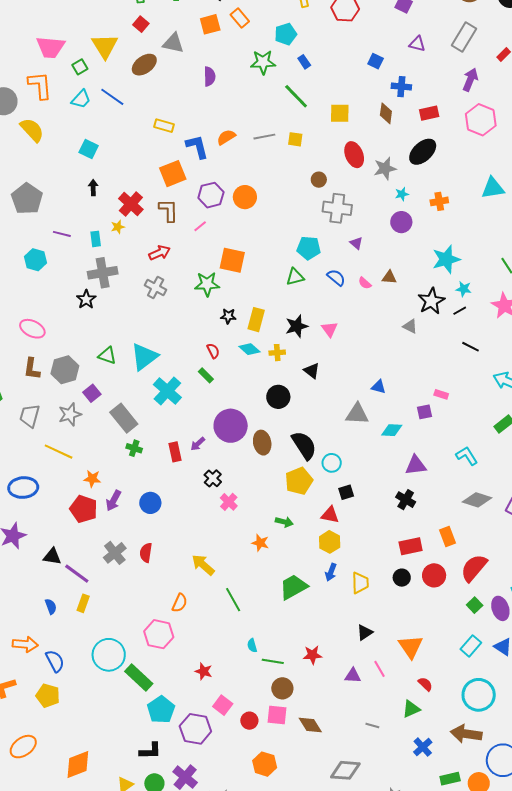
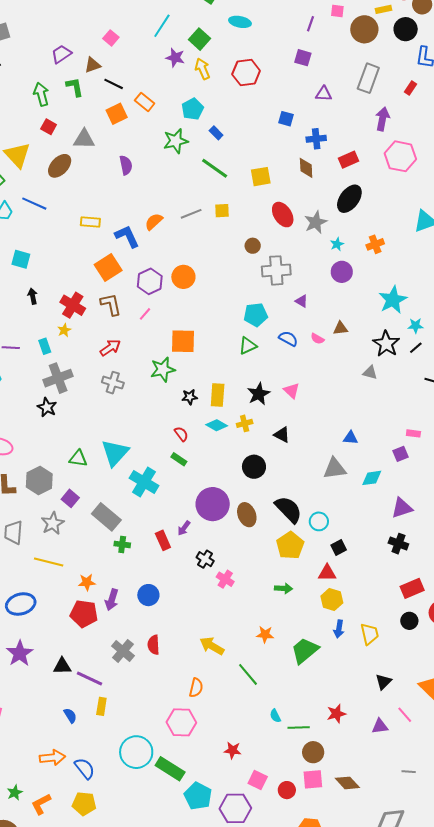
orange star: (260, 543) -> (265, 634), moved

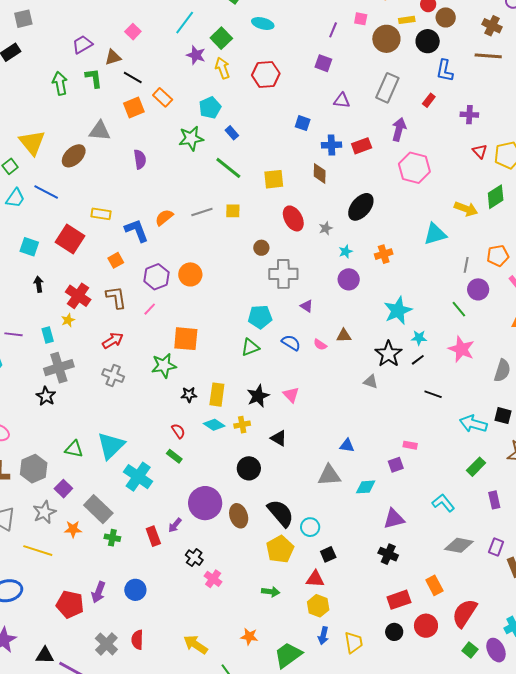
red square: (49, 127) -> (70, 239), moved, size x1.8
red rectangle: (348, 160) -> (362, 146), moved
gray star: (316, 222) -> (326, 228), size x0.6
orange square: (108, 267) -> (116, 260), size x0.6
orange star: (87, 582) -> (73, 529), moved

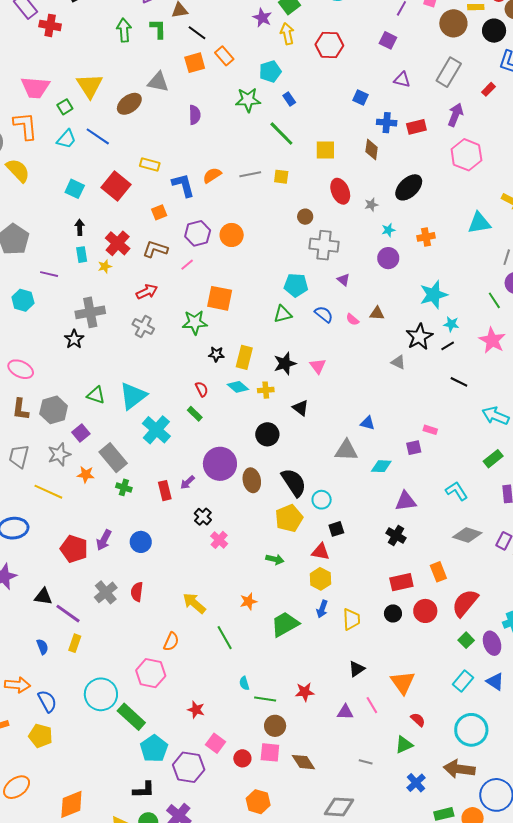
brown L-shape: (116, 297) -> (155, 249), turned -70
cyan rectangle: (48, 335) -> (82, 255), moved
orange star: (249, 636) -> (248, 601), turned -30

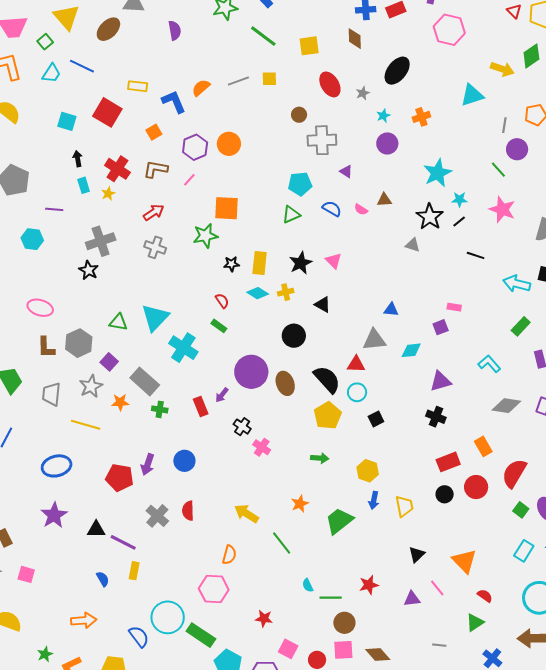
red triangle: (321, 552) -> (356, 364), moved
blue semicircle: (47, 701) -> (139, 637), moved

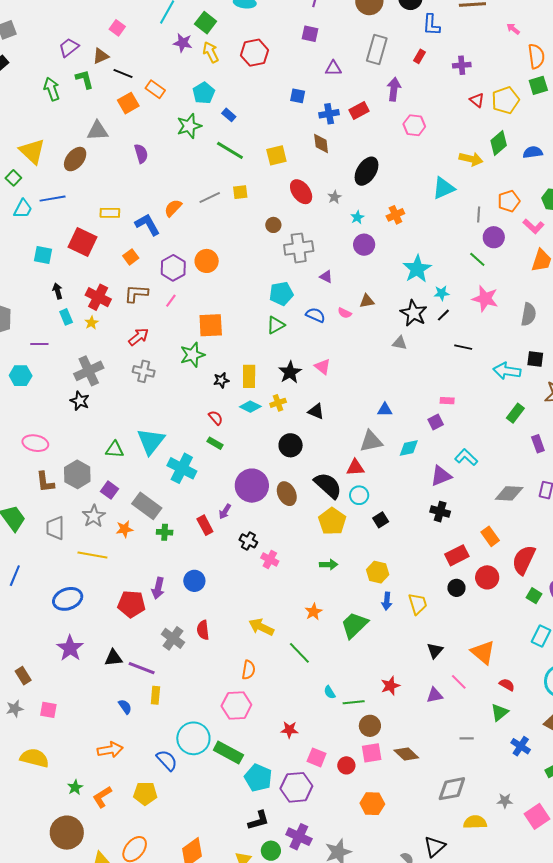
pink hexagon: (449, 30) -> (414, 125), size x0.7
blue line: (82, 66) -> (53, 199), turned -30
cyan L-shape: (489, 364) -> (466, 457), moved

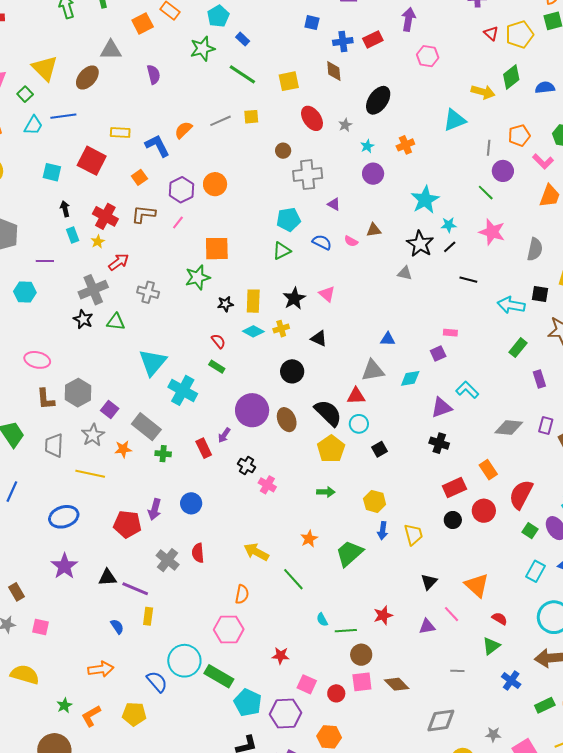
red arrow: (139, 337) -> (119, 262), moved
green triangle: (115, 450) -> (116, 322), moved
orange hexagon: (372, 804) -> (329, 737), moved

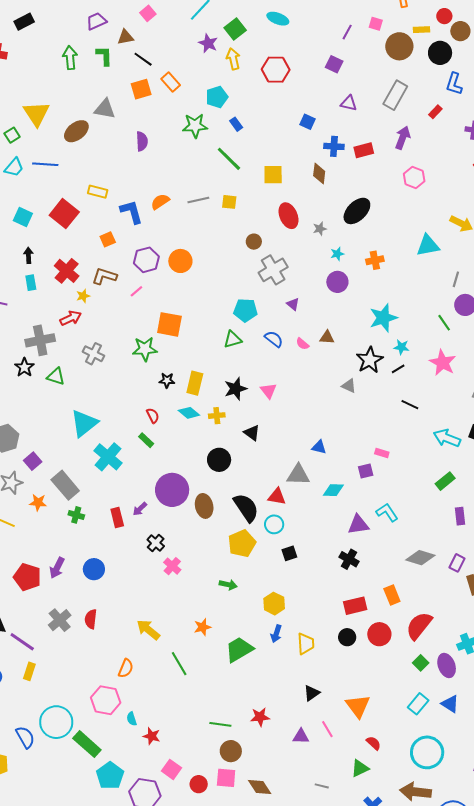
gray cross: (308, 175) -> (273, 270), turned -36
yellow star: (98, 242) -> (83, 296), moved
cyan semicircle: (322, 620) -> (132, 719), moved

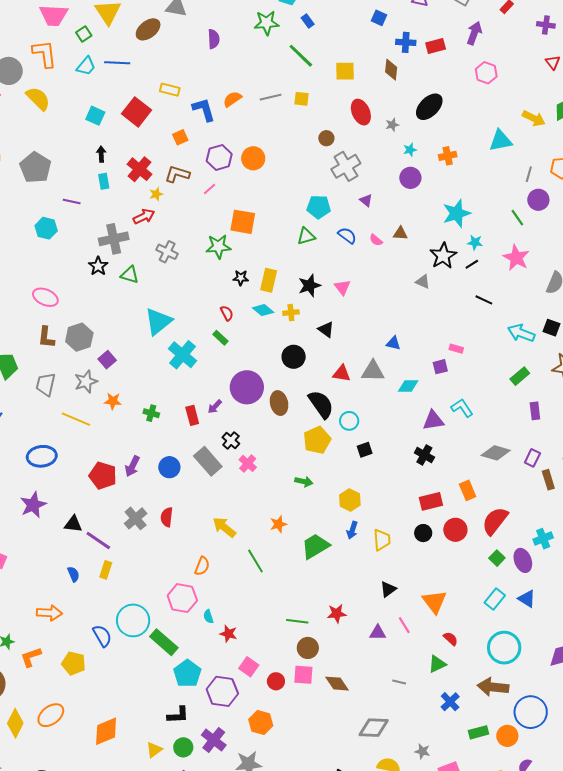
gray rectangle: (65, 485) -> (208, 461), moved
red triangle: (277, 497) -> (342, 373), moved

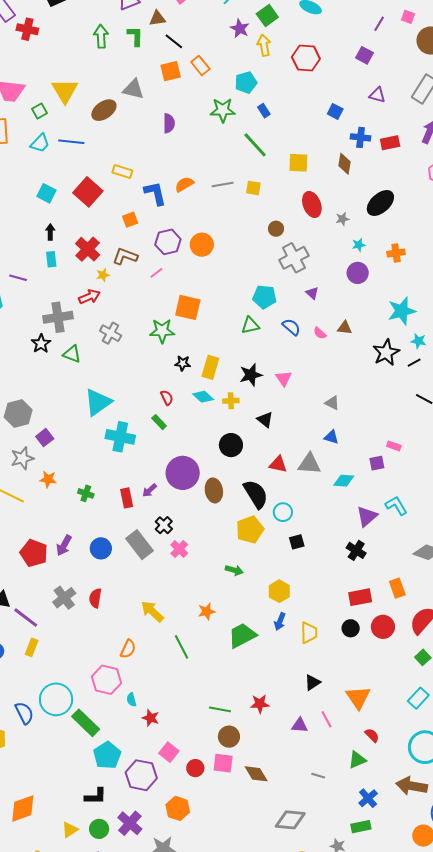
gray triangle: (423, 282) -> (332, 403), moved
cyan cross: (182, 355) -> (120, 437), turned -32
purple triangle: (433, 420) -> (367, 516), turned -35
green rectangle: (479, 732) -> (361, 827), moved

